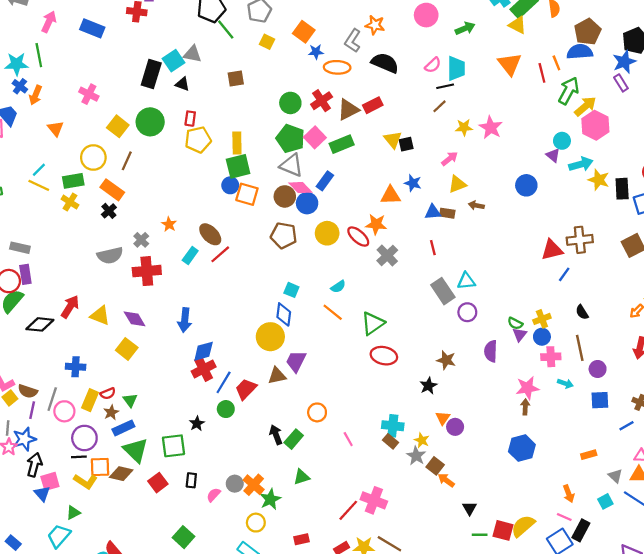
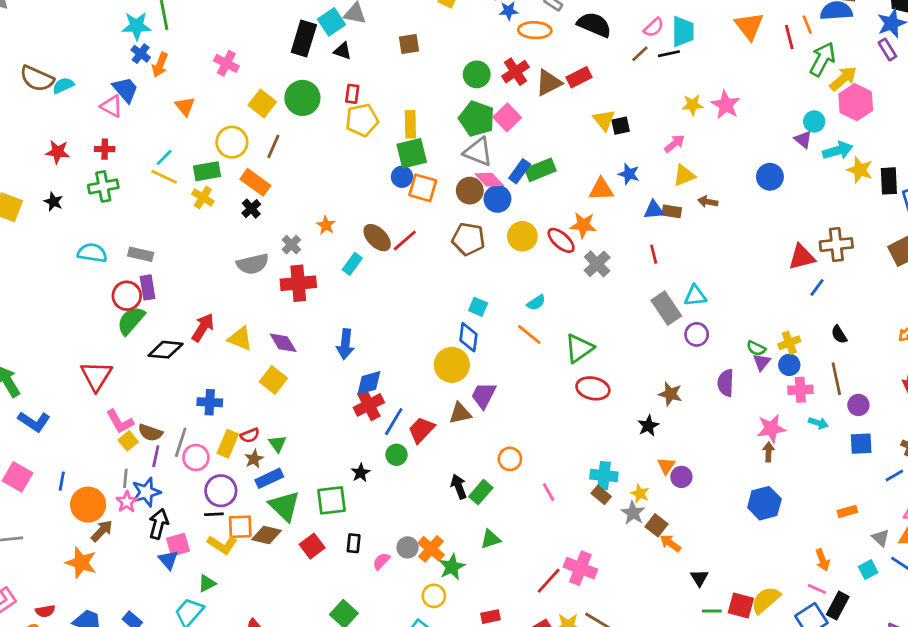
brown line: (440, 106) -> (640, 54), moved
green rectangle: (342, 144) -> (540, 170), moved
red line: (220, 254) -> (405, 240), moved

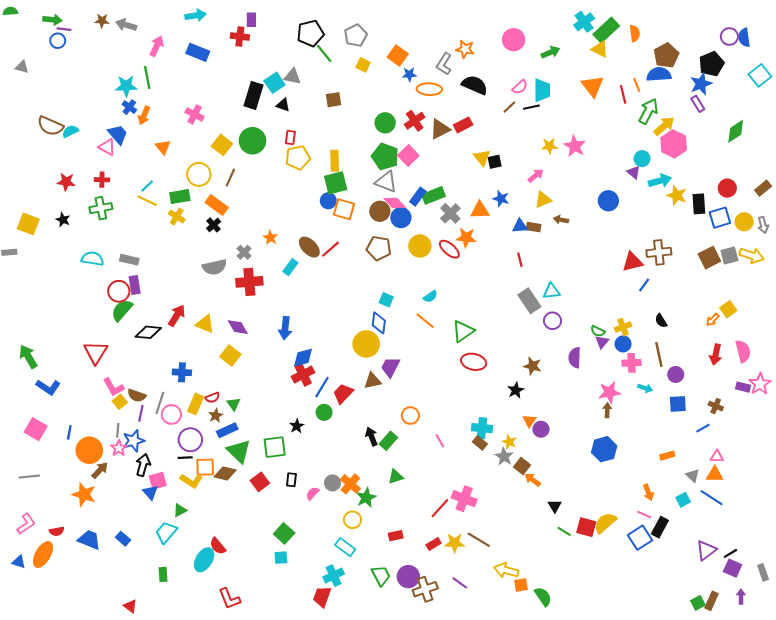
gray cross: (597, 264) -> (450, 213), moved
green line: (712, 611) -> (564, 531), turned 32

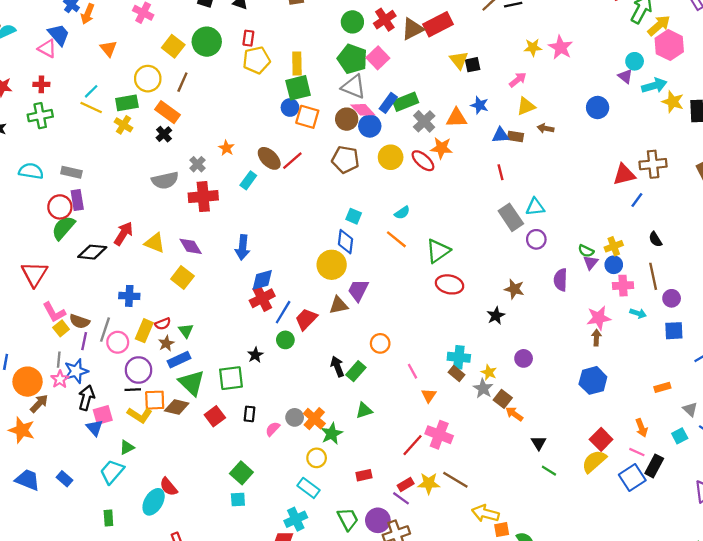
red rectangle: (463, 125) -> (438, 24), size x1.4
orange triangle: (529, 421) -> (429, 395), moved
red square: (586, 527) -> (601, 439), moved, turned 30
purple line: (460, 583) -> (401, 498), moved

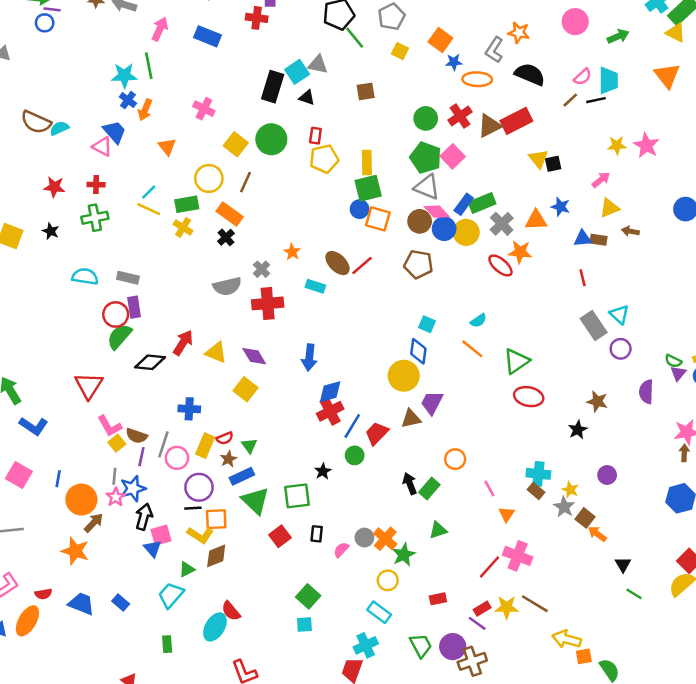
yellow circle: (391, 157) -> (466, 232), moved
cyan rectangle: (248, 180) -> (315, 286), turned 72
cyan triangle: (535, 207) -> (619, 314), turned 48
brown diamond: (177, 407) -> (216, 556), moved, turned -35

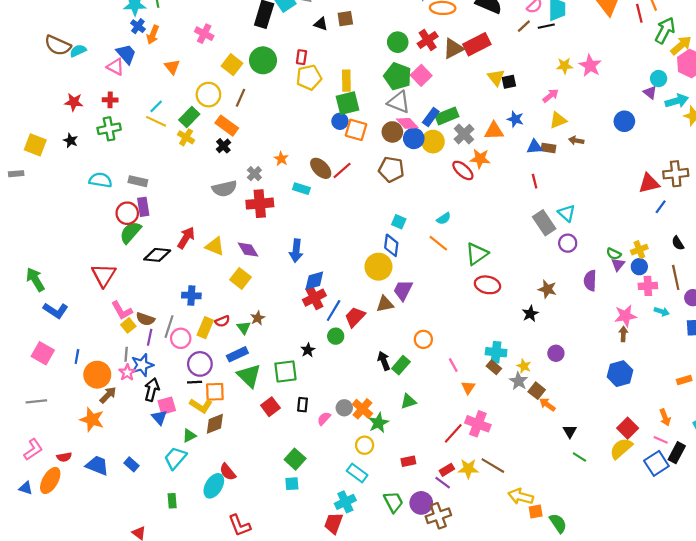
black triangle: (307, 98) -> (321, 24), moved
green rectangle: (187, 204) -> (189, 117), turned -36
brown star: (228, 459) -> (258, 318), moved

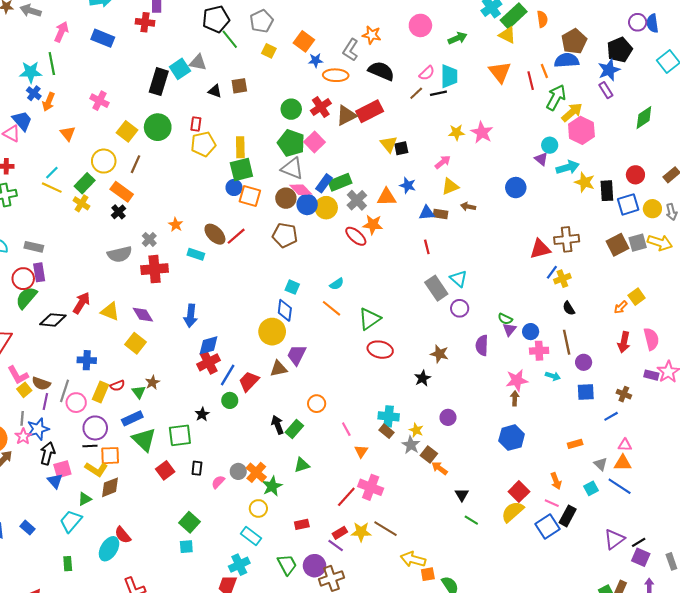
yellow cross: (639, 250) -> (562, 279), moved

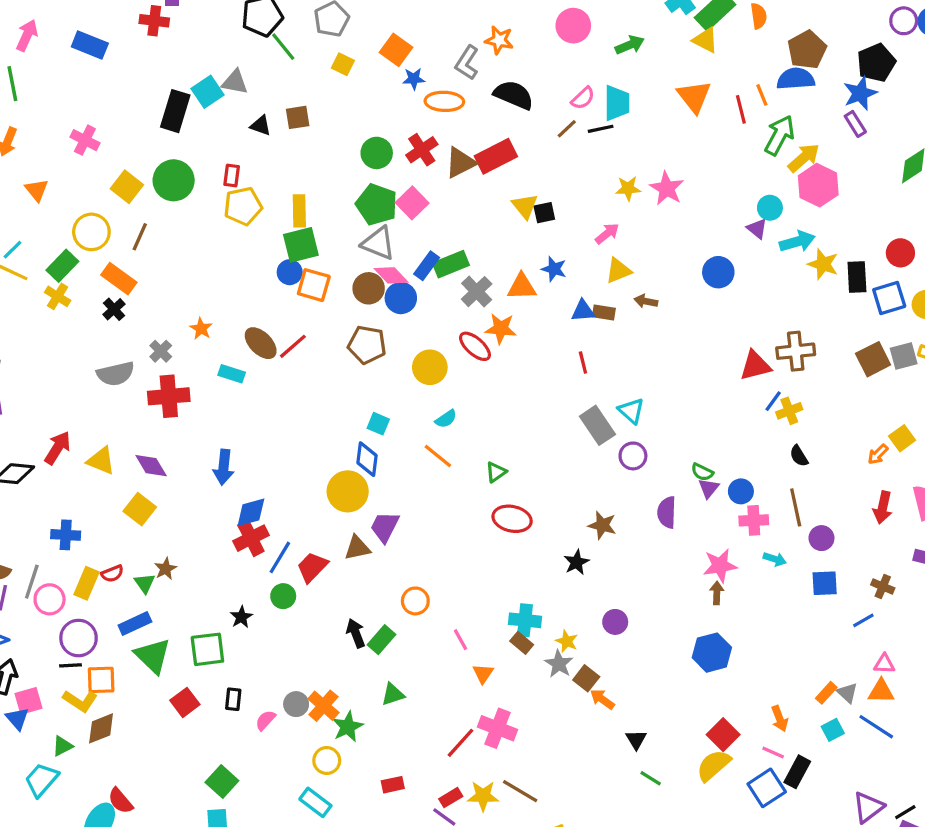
yellow circle: (326, 208) -> (430, 367), moved
green triangle: (370, 319) -> (496, 472), size x0.6
orange rectangle: (575, 444) -> (826, 693), moved, turned -32

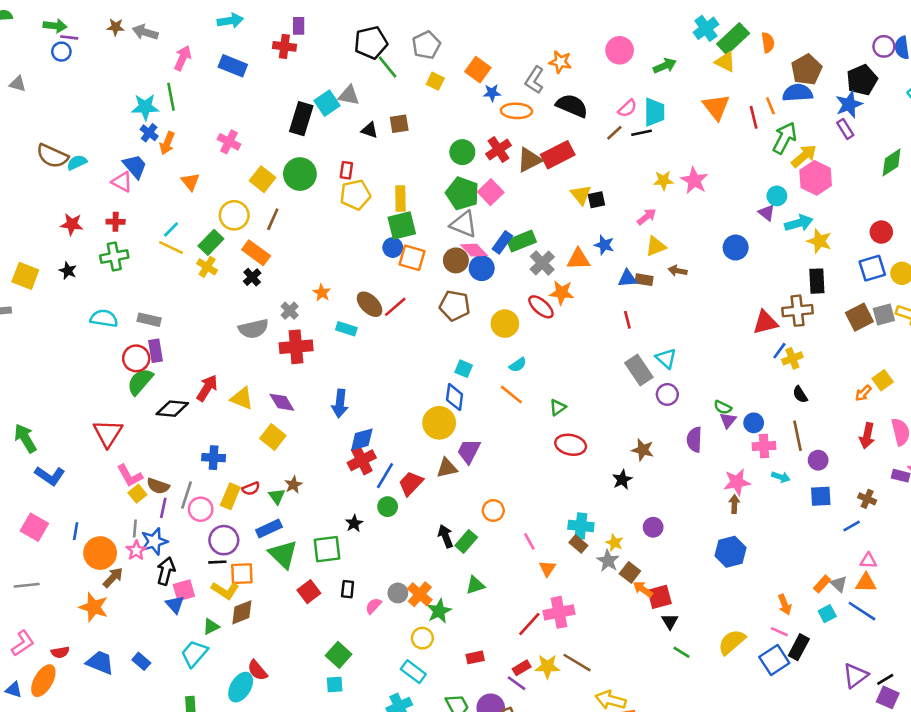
black rectangle: (857, 277) -> (817, 281), moved
pink cross: (498, 728) -> (559, 612), turned -32
red square: (723, 735) -> (660, 597), moved, turned 30

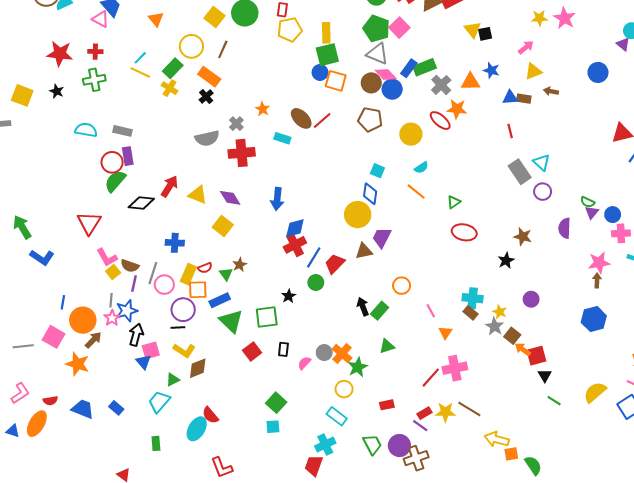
red star: (72, 224) -> (60, 54), size x1.4
pink square: (34, 527) -> (54, 337), moved
orange square: (242, 574) -> (198, 290), moved

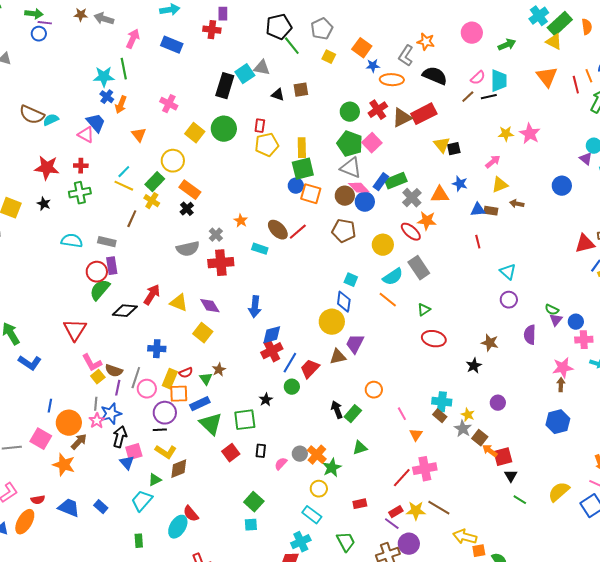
brown line: (223, 49) -> (132, 219), moved
cyan semicircle: (421, 168) -> (393, 277), size x1.5
gray rectangle: (520, 172) -> (419, 268), moved
purple circle: (399, 446) -> (409, 544), moved

